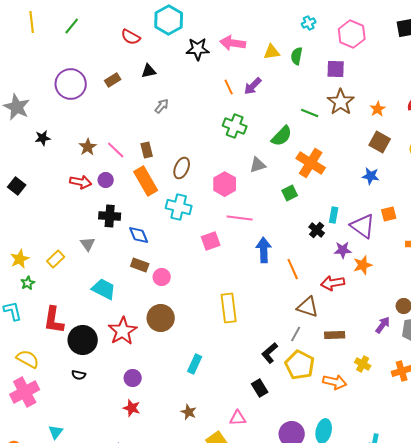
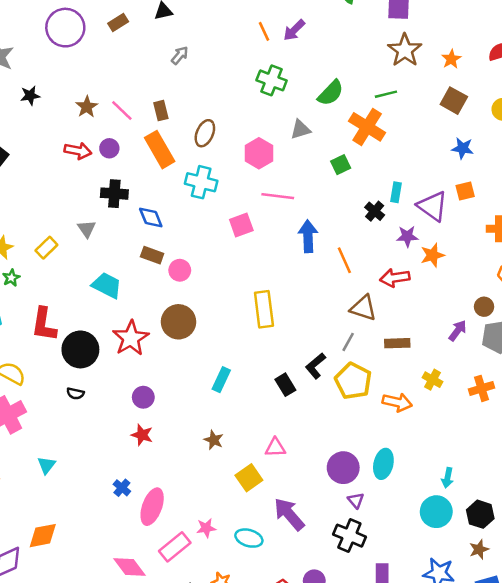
green line: (310, 113) -> (386, 94), moved, turned -36
blue star: (371, 176) -> (463, 148), moved
black rectangle: (260, 388) -> (285, 385), moved

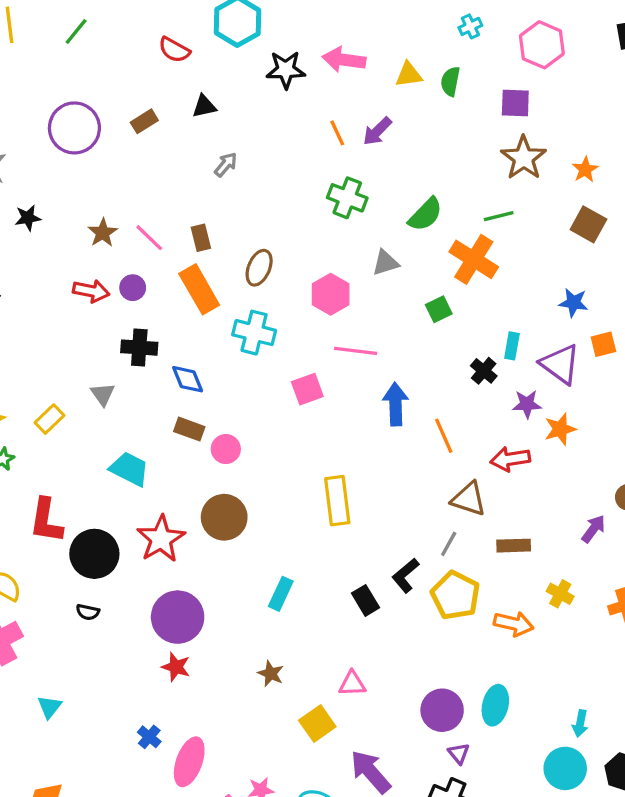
blue star: (463, 148) -> (574, 303), moved
purple circle: (143, 397) -> (178, 617), size x1.8

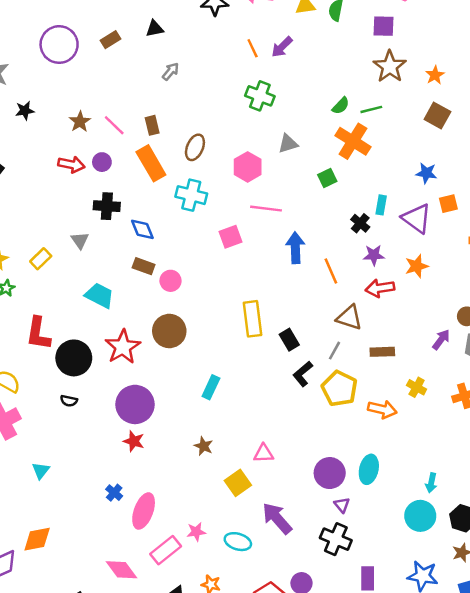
green semicircle: (425, 214) -> (341, 106), moved, size x0.7
purple star: (527, 404) -> (374, 255), moved
black rectangle: (366, 600) -> (289, 340), moved

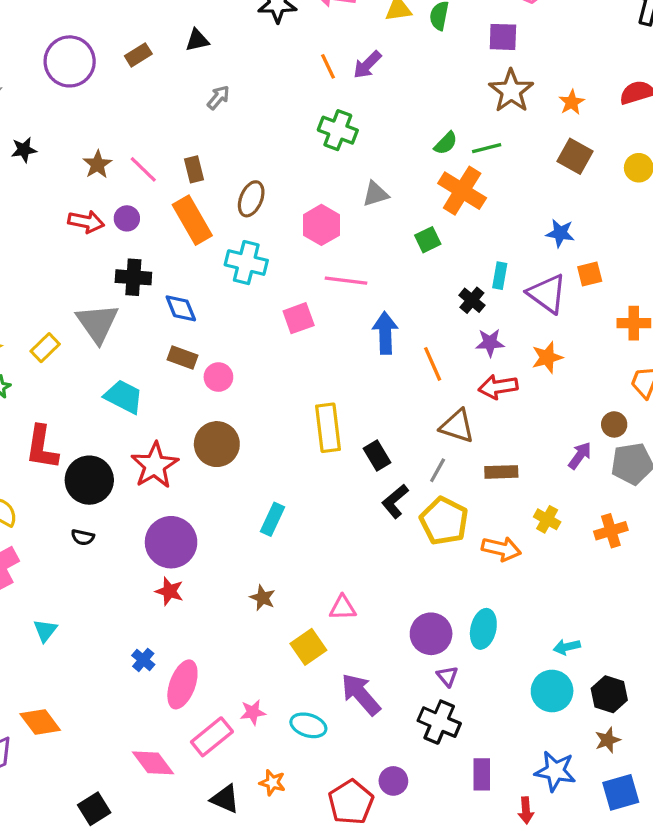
gray triangle: (80, 240) -> (97, 323), size x1.8
cyan arrow: (431, 483) -> (567, 647), turned 66
orange diamond: (37, 539) -> (40, 722), turned 64

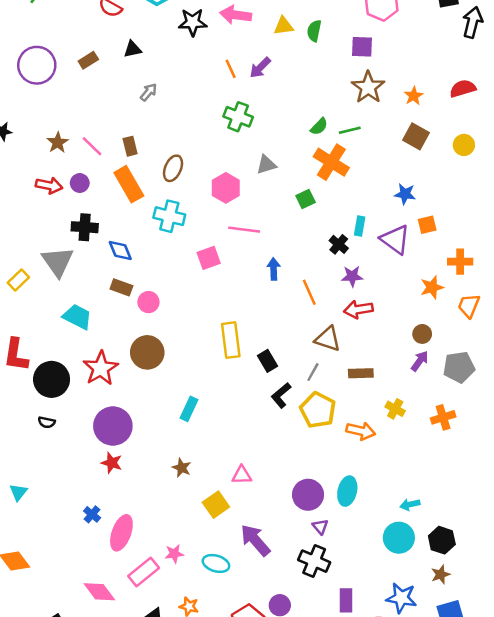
blue arrow: (385, 333) -> (274, 269), size x0.7
orange star: (547, 357) -> (432, 287), moved
brown circle: (614, 424) -> (422, 334), moved

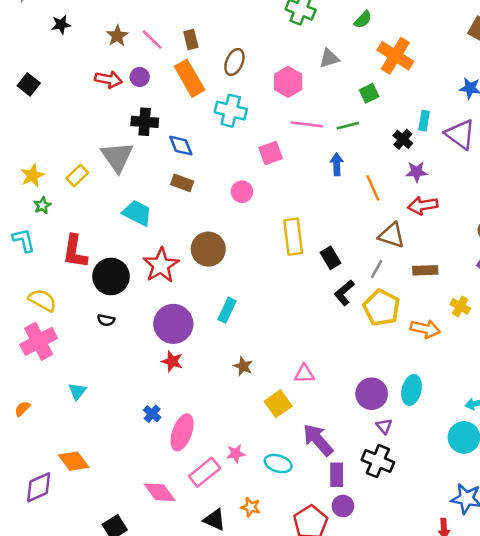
green semicircle: (319, 127) -> (363, 20), moved
green line: (350, 130) -> (348, 126), moved
pink circle: (148, 302) -> (242, 192), moved
cyan rectangle: (189, 409) -> (227, 310), moved
purple rectangle: (346, 600) -> (337, 475), moved

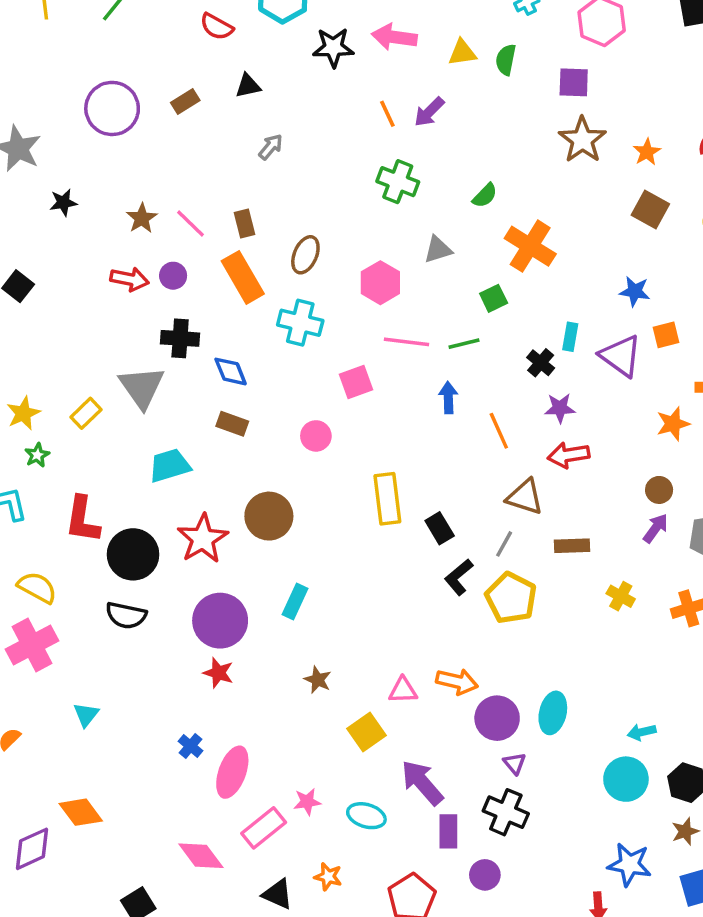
cyan trapezoid: (137, 213) -> (170, 466), turned -44
black semicircle: (106, 320) -> (126, 615), size x1.6
orange arrow: (425, 329) -> (457, 682), moved
purple circle: (343, 506) -> (485, 875), moved

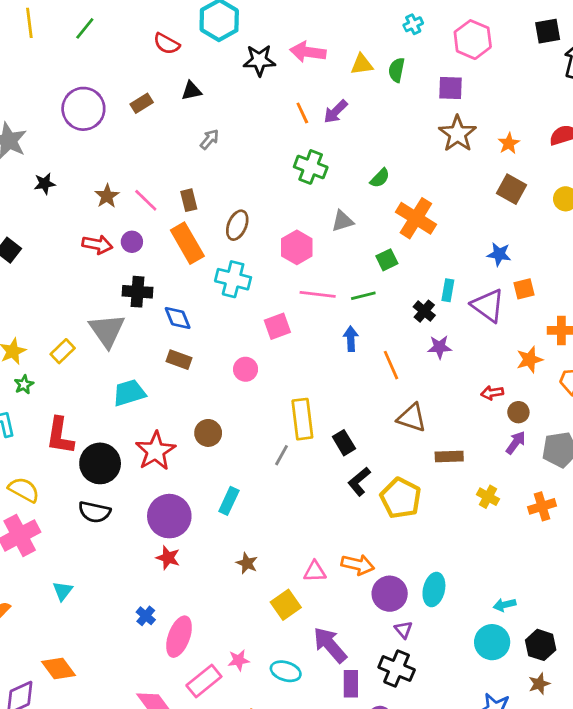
red arrow: (568, 455) -> (492, 393), moved, size x0.7
brown circle: (269, 516) -> (208, 433), size x0.7
gray line: (504, 544) -> (282, 455), moved

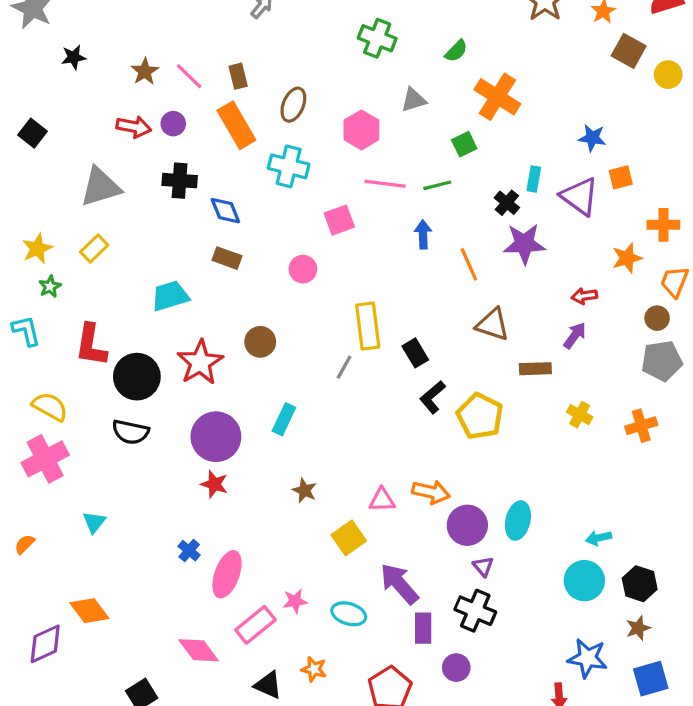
brown square: (512, 189) -> (629, 51), moved
gray triangle: (107, 330) -> (100, 187), moved, turned 48
purple star: (439, 347) -> (524, 244), size x1.5
brown circle: (518, 412) -> (657, 318), moved
purple arrow: (516, 443) -> (575, 336), moved

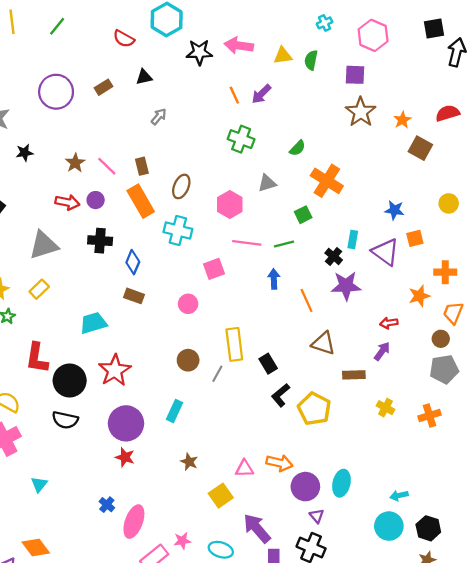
yellow circle: (668, 75) -> (449, 203), moved
blue diamond: (225, 211) -> (133, 262), turned 45
brown circle: (260, 342) -> (188, 360), moved

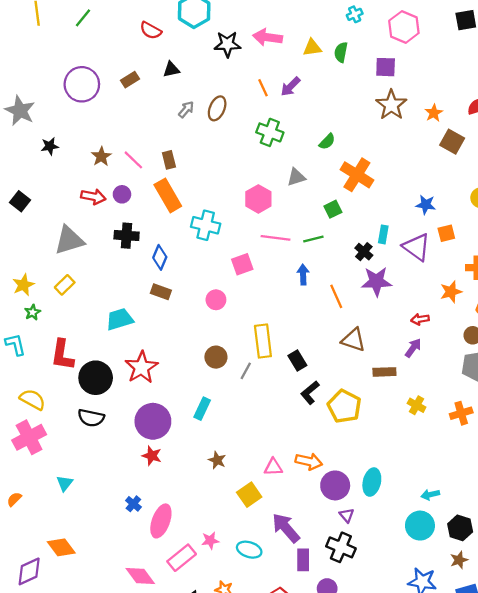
brown ellipse: (181, 186) -> (217, 108), moved

